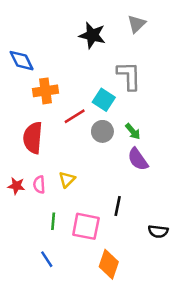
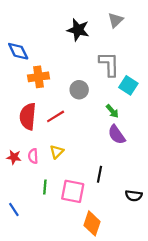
cyan square: (104, 100) -> (128, 85), moved
red line: (75, 116) -> (56, 116), moved
gray circle: (102, 131) -> (79, 90), moved
blue line: (47, 259) -> (14, 210), moved

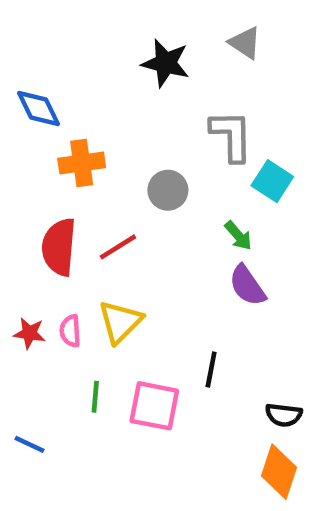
gray triangle: (116, 20) -> (245, 43), turned -42
yellow triangle: (57, 152) -> (120, 322), size x1.5
blue line: (14, 210) -> (29, 444), turned -32
orange diamond: (92, 223) -> (279, 472), moved

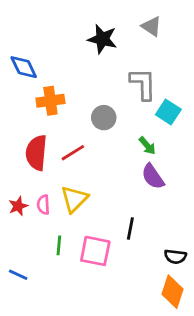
red star: (29, 333) -> (18, 206), turned -30

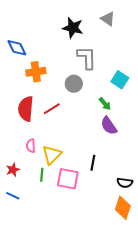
gray L-shape: (143, 84) -> (87, 58), moved
yellow triangle: (74, 199) -> (52, 155), moved
red star: (18, 206) -> (13, 170), moved

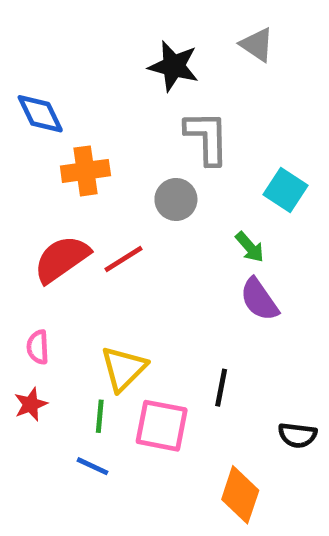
red semicircle: (26, 109) -> (62, 259), turned 50
pink semicircle: (31, 146) -> (38, 347), moved
blue line: (13, 196) -> (93, 466), moved
orange diamond: (123, 208) -> (240, 495), moved

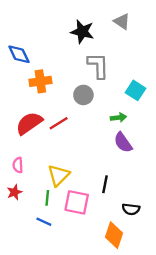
green arrow: (250, 247) -> (118, 118), turned -56
black semicircle: (297, 435) -> (131, 209), moved

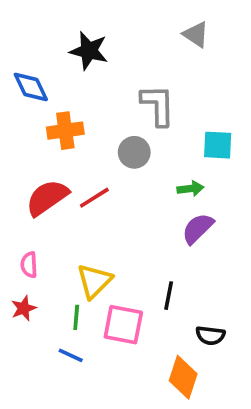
black star: (82, 32) -> (89, 51), moved
cyan square: (135, 90) -> (218, 145), turned -30
purple semicircle: (123, 142) -> (198, 228), turned 80

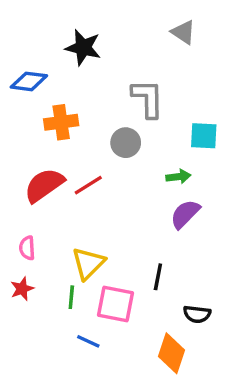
blue diamond: (31, 87) -> (29, 81), turned -57
blue line: (71, 355) -> (88, 341), moved

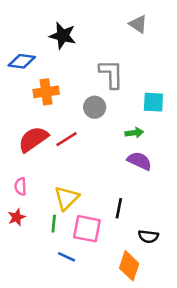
purple semicircle: (185, 214) -> (139, 161), turned 70

